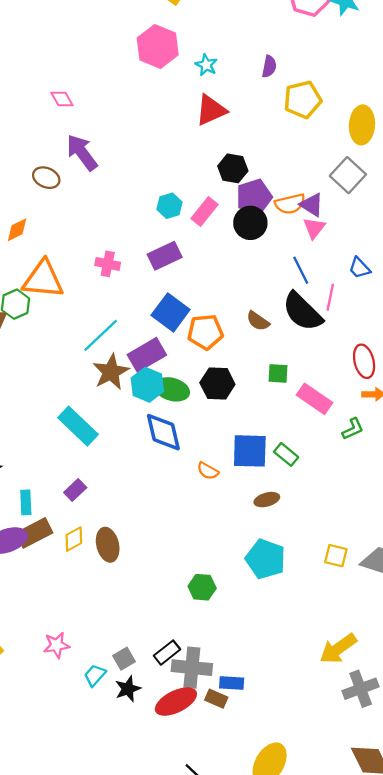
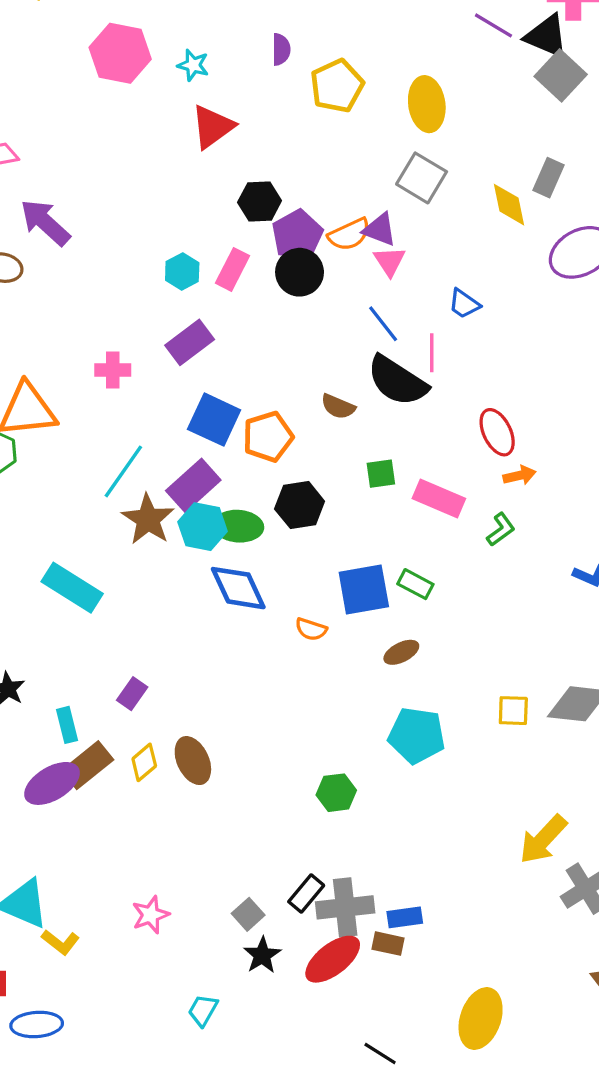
cyan rectangle: (78, 426) -> (72, 588), moved
cyan trapezoid: (95, 675) -> (203, 1010), moved

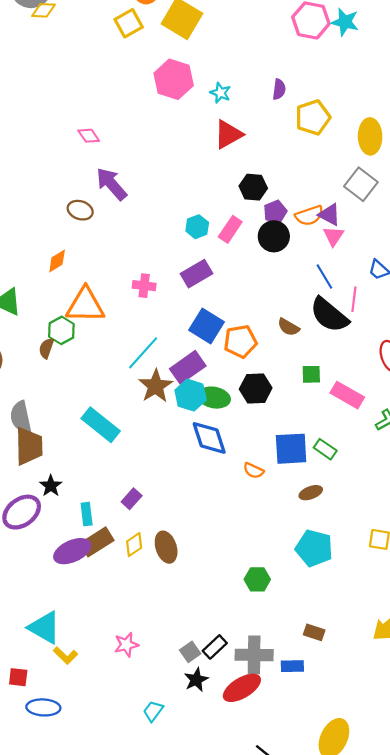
purple pentagon: (297, 235) -> (275, 212), size x0.7
black rectangle: (306, 894) -> (215, 647), moved
brown rectangle: (388, 944) -> (314, 632), moved

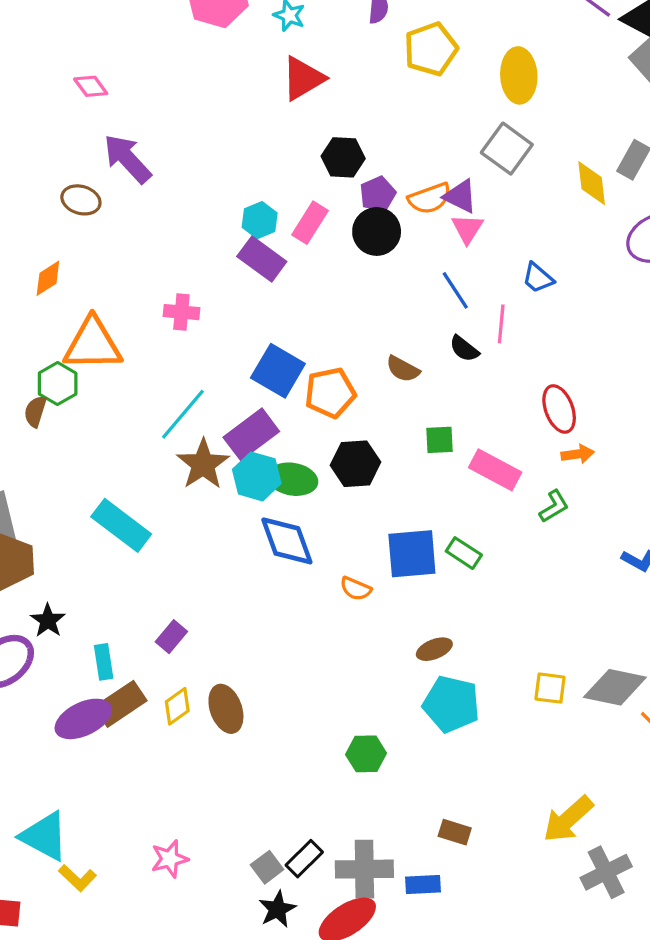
purple rectangle: (197, 274) -> (262, 259), moved, turned 68
black semicircle: (329, 315) -> (464, 349), size x0.5
brown ellipse: (311, 493) -> (434, 649), moved

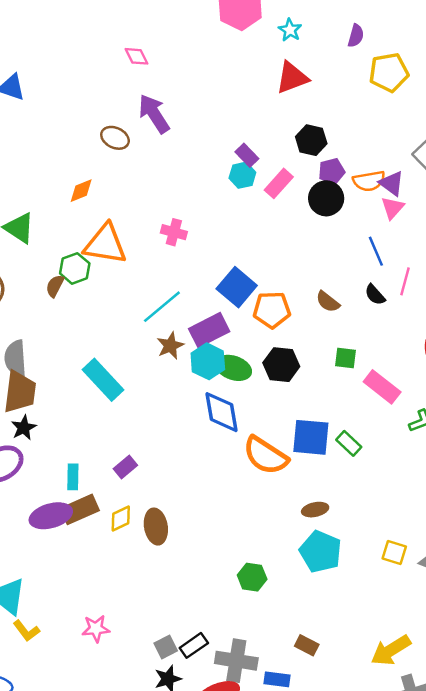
purple rectangle: (262, 259) -> (247, 155), moved, size x0.7
brown star: (203, 464) -> (170, 346), size x0.7
orange semicircle: (356, 589) -> (266, 456), size x2.0
black star: (48, 620) -> (24, 428), moved

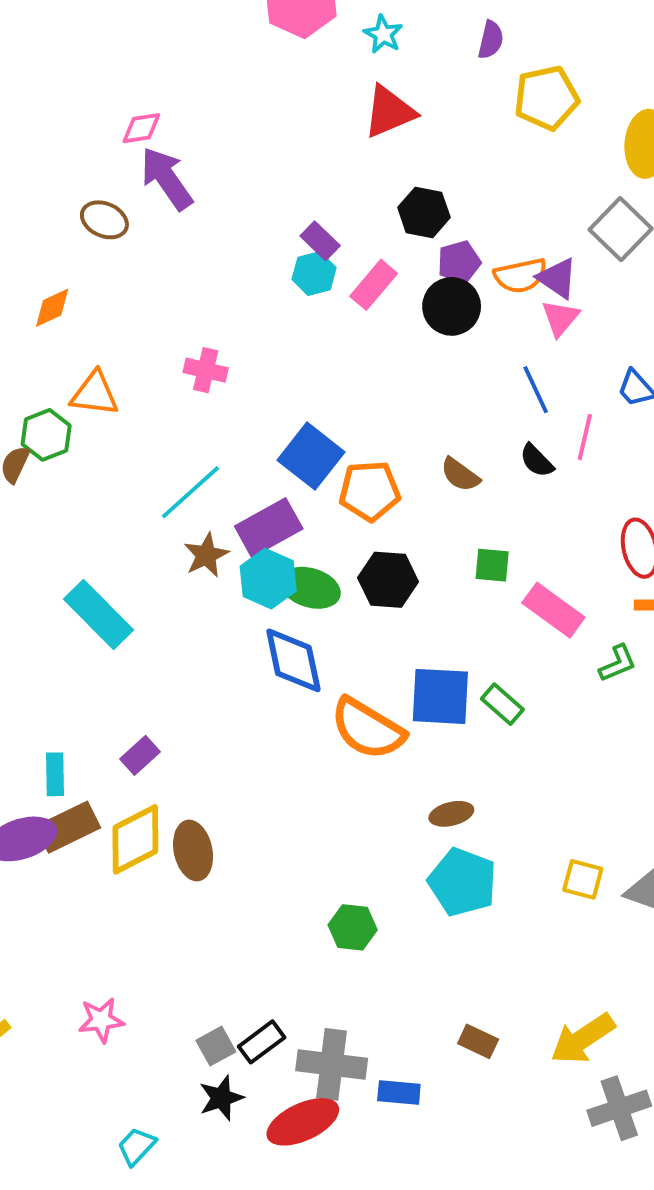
pink diamond: (137, 56) -> (141, 128), moved, turned -70
orange triangle: (105, 244) -> (95, 394), size x0.7
yellow diamond: (121, 518) -> (135, 839), size x1.6
brown rectangle: (307, 645) -> (478, 1041), moved

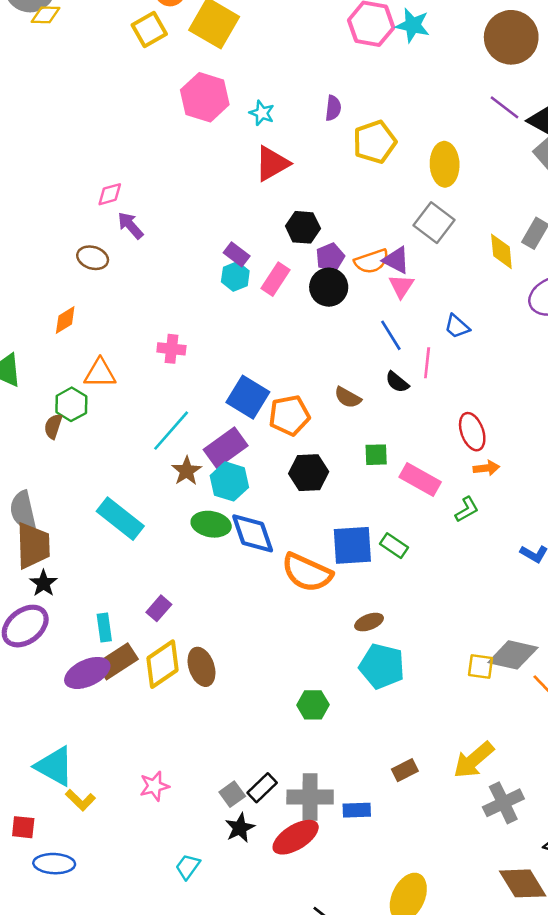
purple arrow: (167, 178) -> (130, 225), size x0.7
green ellipse: (310, 588) -> (211, 524), moved
yellow square: (583, 879) -> (480, 667), moved
brown rectangle: (478, 1041) -> (405, 770), turned -45

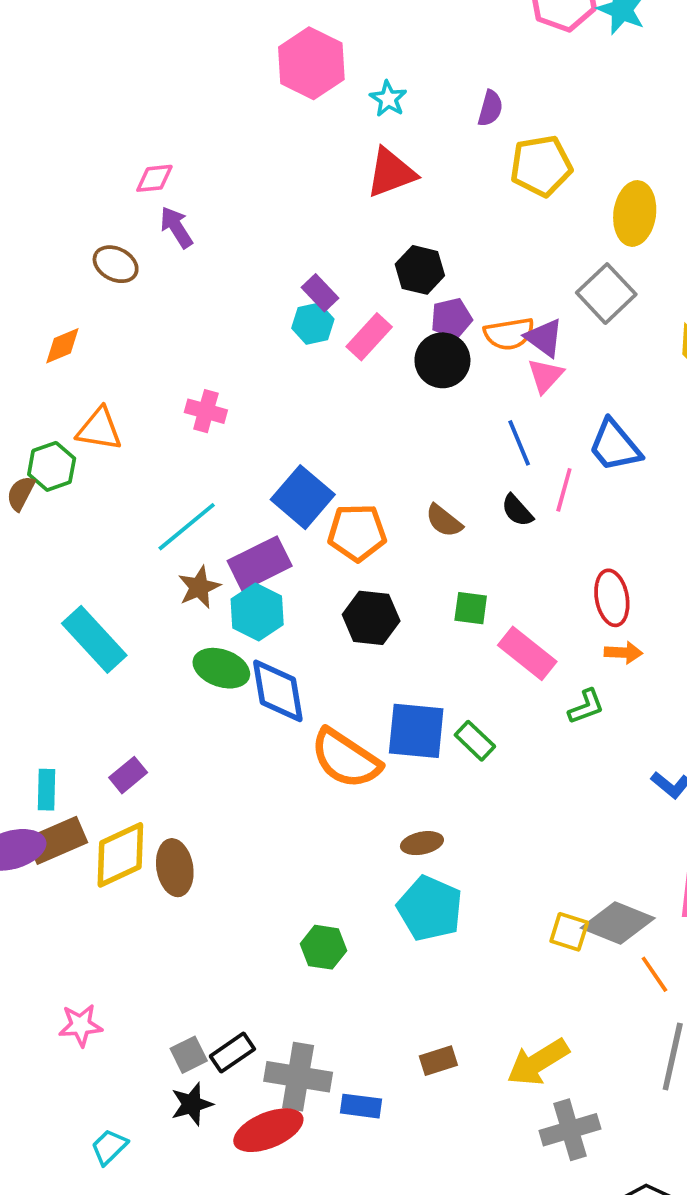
blue trapezoid: (457, 326) -> (615, 446), size x1.5

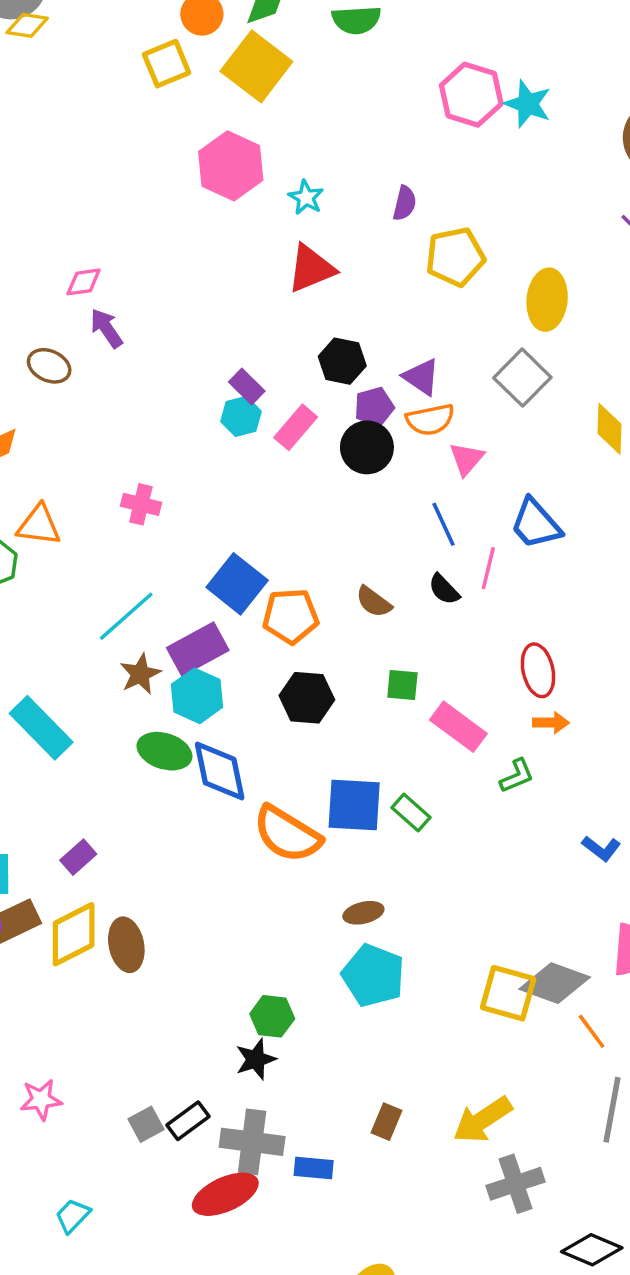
purple triangle: (544, 338) -> (421, 377), moved
yellow square: (569, 932) -> (508, 993), size x1.5
brown rectangle: (438, 1061) -> (387, 1122), turned -48
black star: (192, 1104) -> (256, 1059), moved

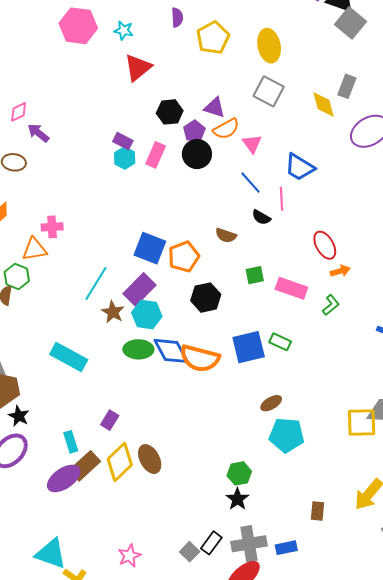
pink cross: (141, 504) -> (52, 227), moved
orange semicircle: (287, 834) -> (200, 358), moved

